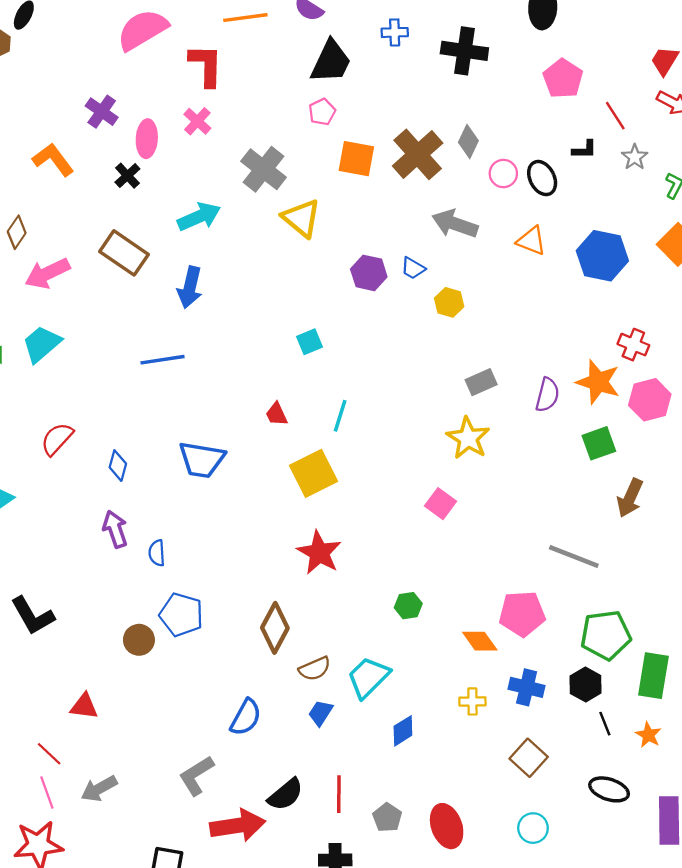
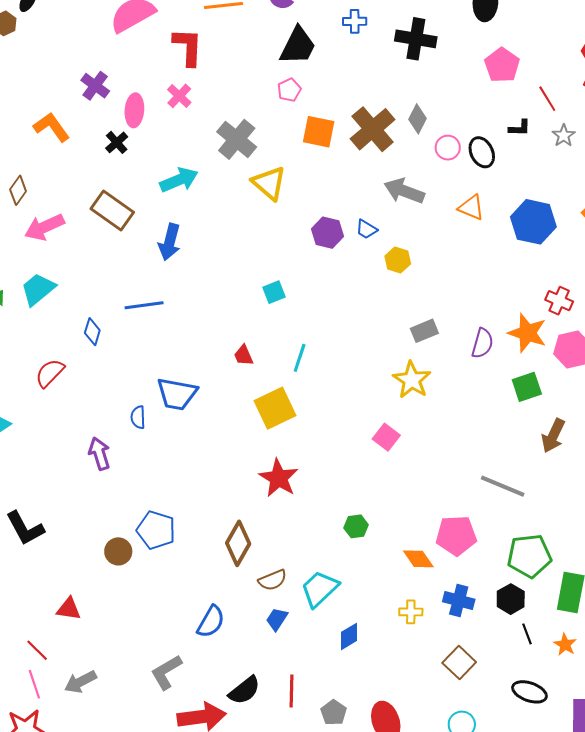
blue diamond: (118, 466) -> (92, 332), moved
blue semicircle: (157, 553) -> (138, 417), moved

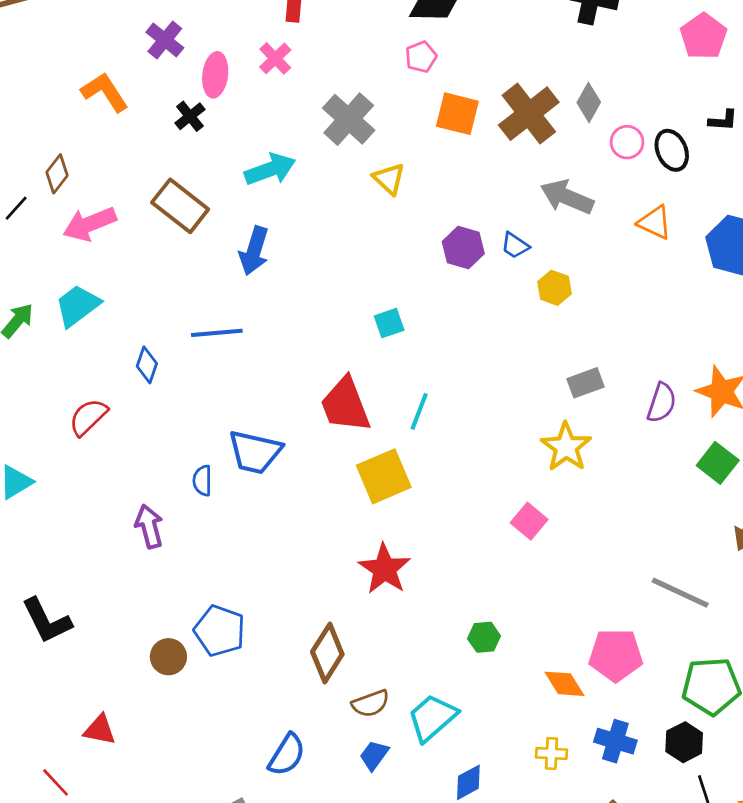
yellow triangle: (269, 183) -> (389, 179), size x0.7
red trapezoid: (244, 355) -> (345, 405), size x2.0
green square: (527, 387) -> (718, 463), turned -36

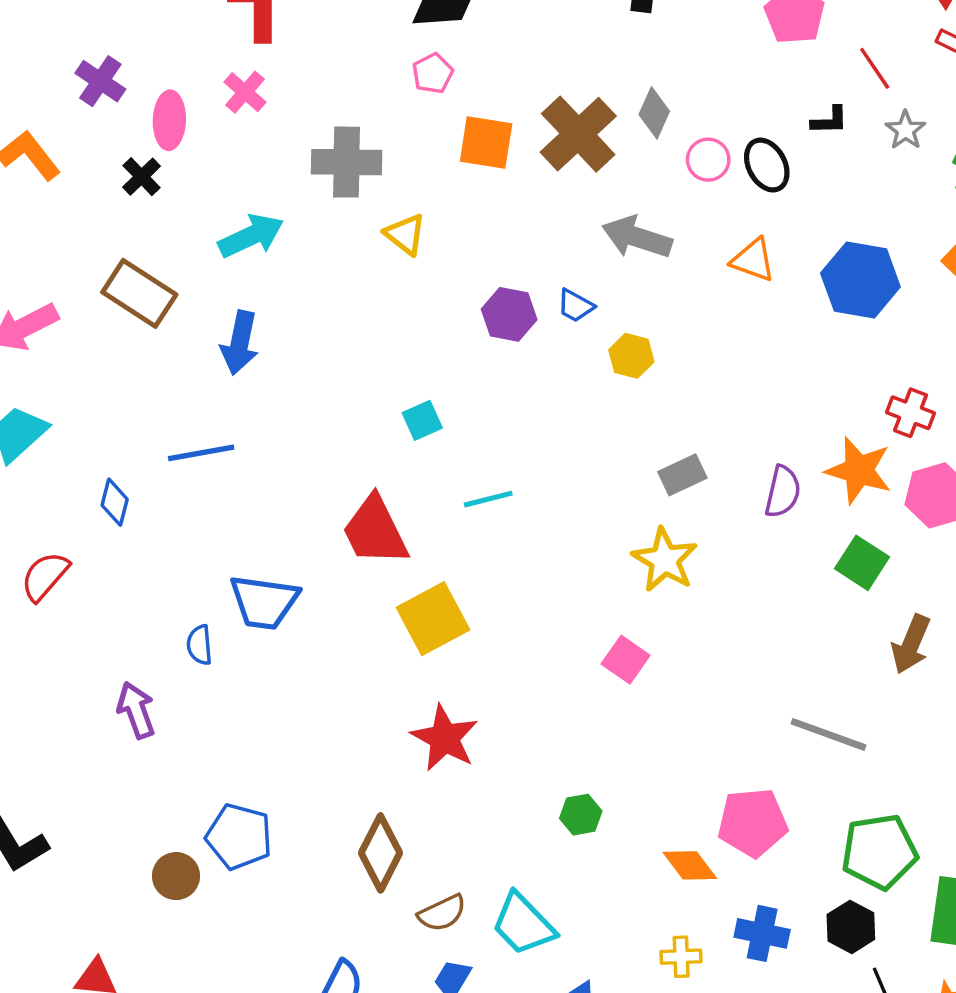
gray cross: (349, 119) -> (347, 162), turned -36
cyan line: (419, 411) -> (488, 499), moved, turned 60
cyan trapezoid: (432, 718) -> (523, 924), turned -88

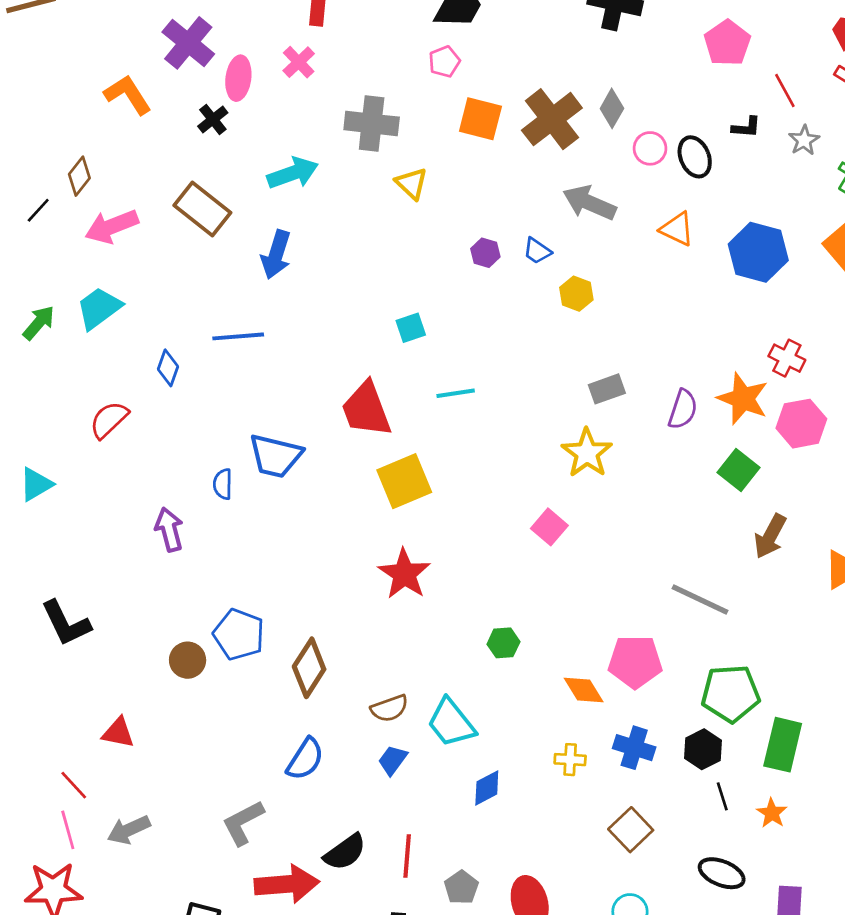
purple cross: (100, 81) -> (188, 43), size x1.4
purple hexagon: (509, 314) -> (485, 253), size x0.7
brown diamond: (381, 853) -> (309, 668), moved

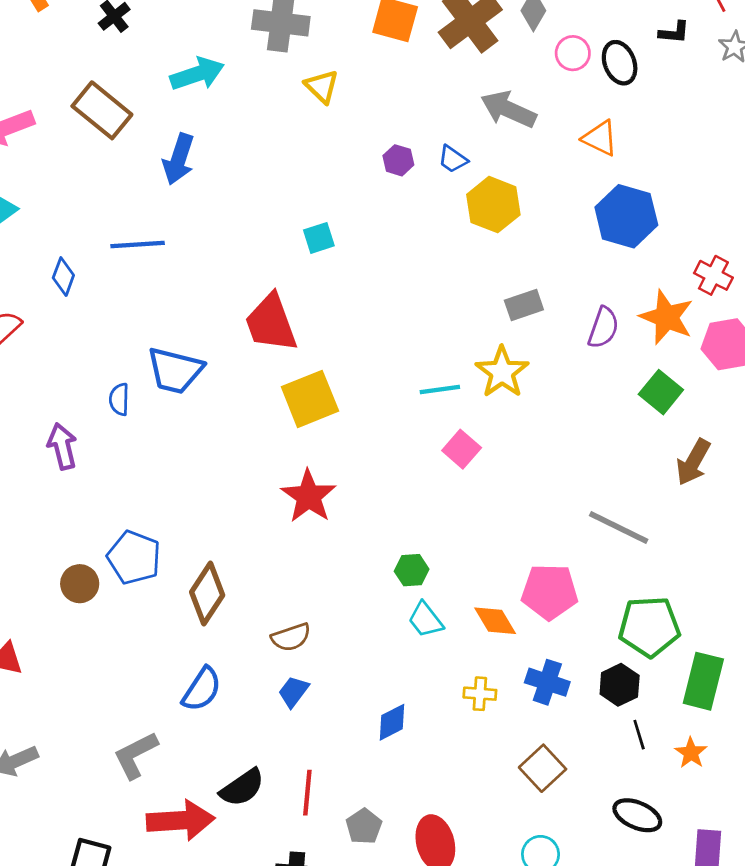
blue hexagon: (758, 252) -> (626, 216), moved
yellow hexagon: (576, 294) -> (493, 205), size x1.5
cyan line: (456, 393) -> (440, 389), moved
cyan trapezoid: (451, 723) -> (426, 620), moved, size x0.7

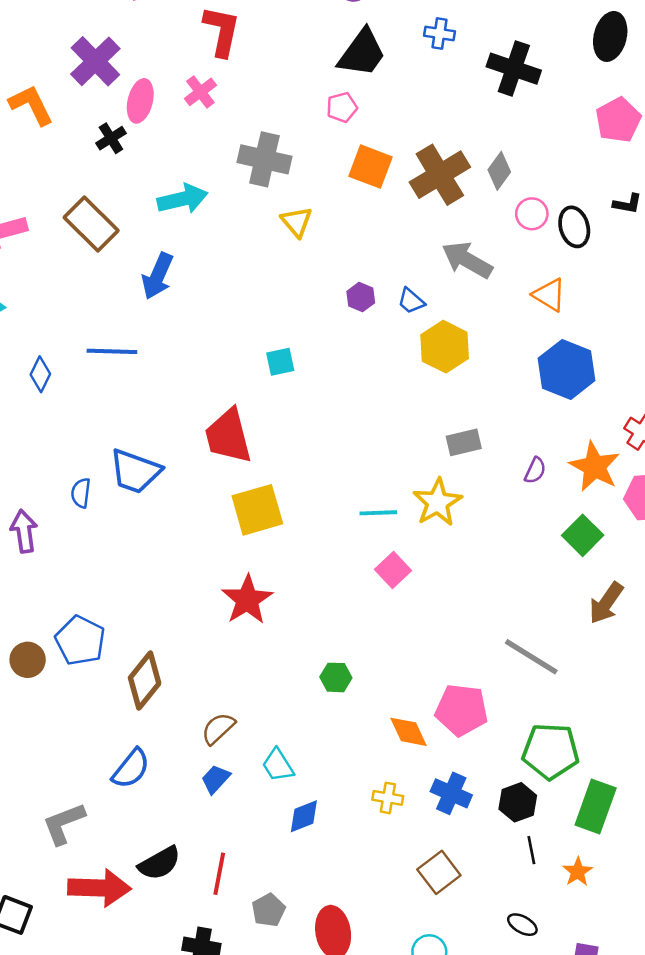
purple semicircle: (603, 328) -> (535, 470), size x0.7
cyan trapezoid: (426, 620) -> (278, 765), moved
brown semicircle: (291, 637) -> (218, 729), turned 150
black ellipse: (637, 815) -> (522, 925), size x0.7

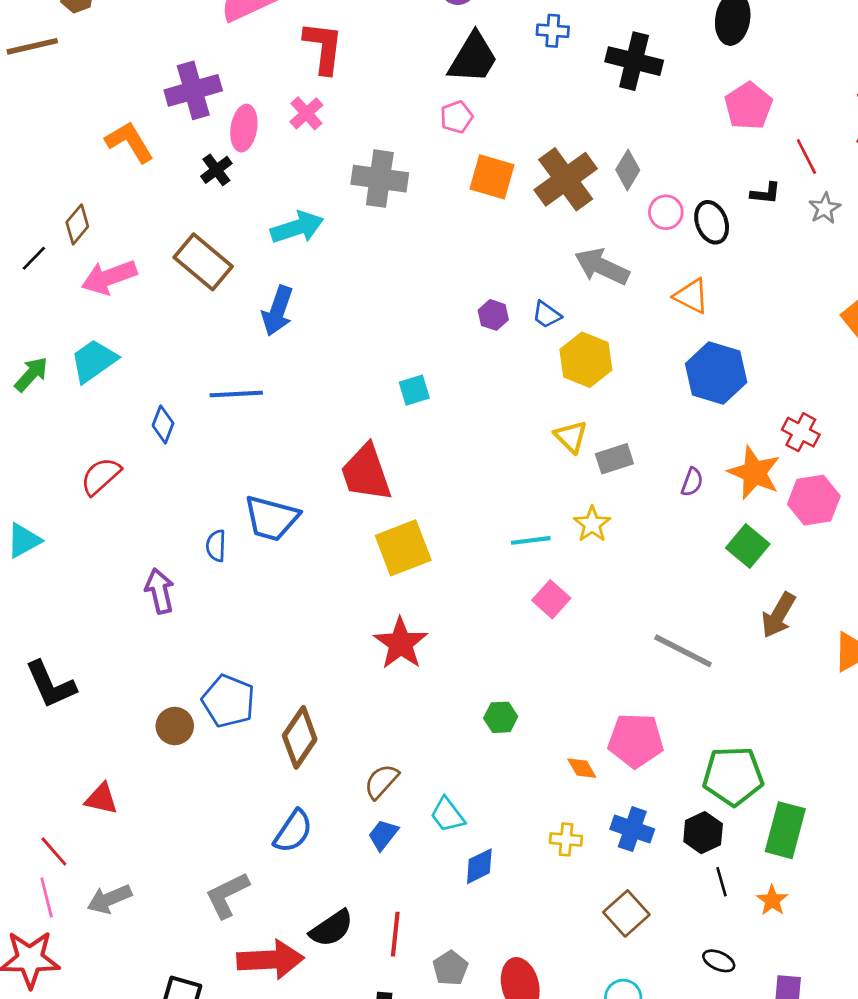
purple cross: (95, 61) -> (193, 90), turned 33
yellow triangle: (297, 222) -> (571, 437), moved
yellow star: (437, 502) -> (592, 524), size x0.7
gray line: (531, 657) -> (683, 651), moved
orange diamond: (408, 732) -> (582, 768), size x0.7

